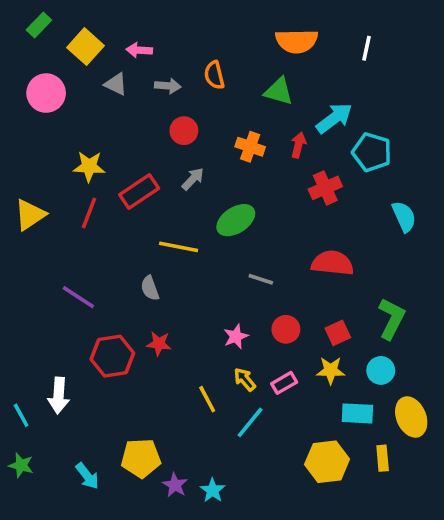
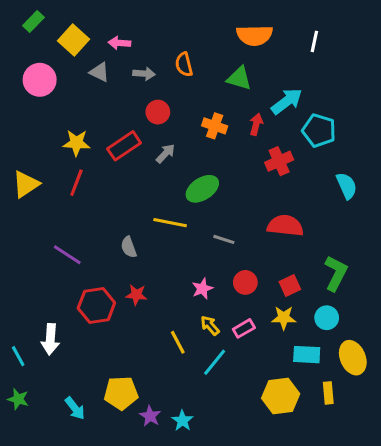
red rectangle: (139, 191) -> (124, 146), moved
yellow line: (179, 247) -> (170, 223), moved

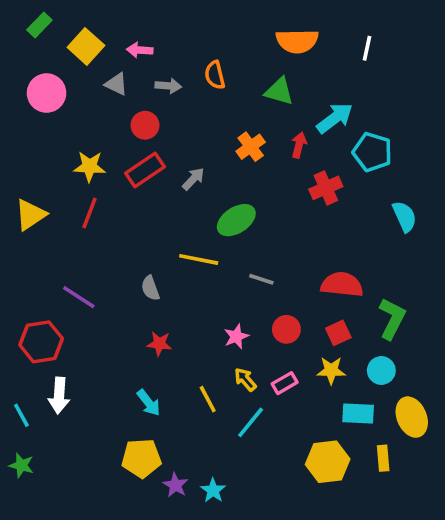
red circle: (158, 112) -> (145, 125), moved
orange cross: (215, 126) -> (251, 147), turned 35
red semicircle: (285, 226) -> (342, 285), moved
red hexagon: (96, 305) -> (41, 342), moved
cyan arrow: (75, 408) -> (149, 403), moved

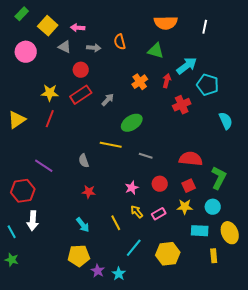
cyan line: (251, 422) -> (134, 248), moved
yellow hexagon: (328, 462) -> (168, 254), moved

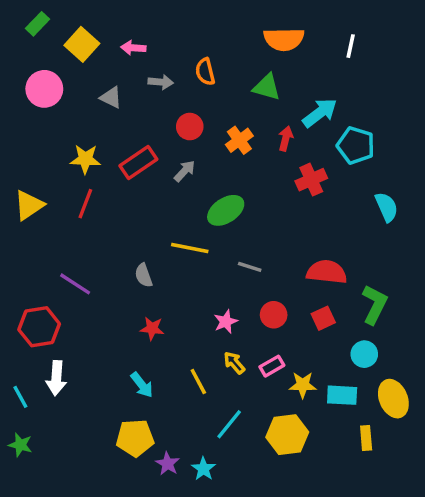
gray triangle: (65, 47) -> (111, 97), moved
red circle: (81, 70) -> (190, 127), moved
yellow star: (185, 207) -> (303, 385), moved

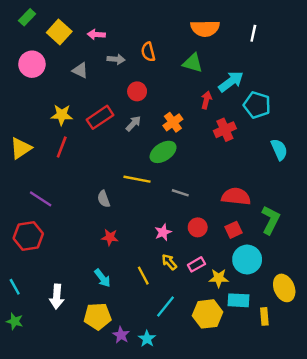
orange cross: (239, 140) -> (173, 122), moved
purple line: (75, 284) -> (41, 199), moved
cyan circle: (364, 354) -> (247, 260), moved, size x1.5
white arrow: (56, 378) -> (57, 297), moved
cyan rectangle: (342, 395) -> (238, 300), moved

